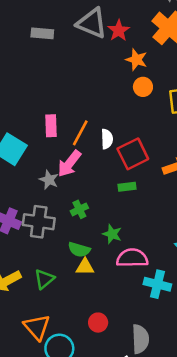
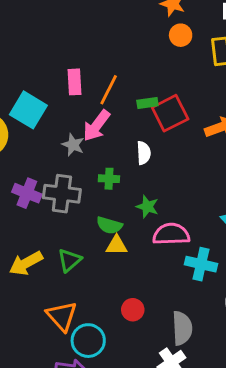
white semicircle: (107, 139) -> (144, 153), moved
green rectangle: (127, 187) -> (147, 103), moved
green cross: (79, 209) -> (109, 179), turned 30

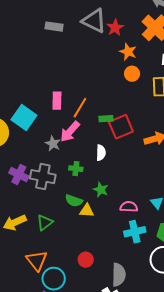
pink semicircle: (171, 234) -> (129, 207), moved, size x0.7
yellow triangle: (117, 245) -> (87, 211), moved
cyan cross: (201, 264) -> (135, 232), turned -30

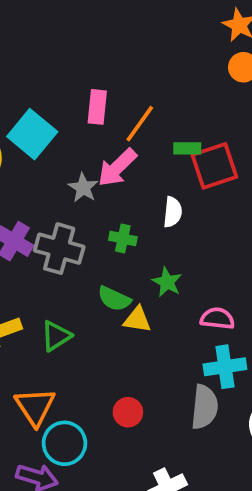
gray semicircle: (119, 275) -> (205, 407), moved

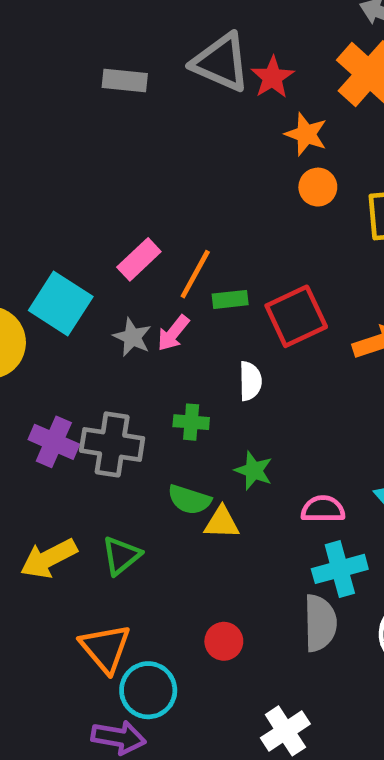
pink rectangle: (97, 107) -> (139, 259), turned 48
green rectangle: (187, 148) -> (230, 299), moved
pink arrow: (117, 168) -> (173, 333), size x0.7
gray star: (83, 188) -> (132, 337), moved

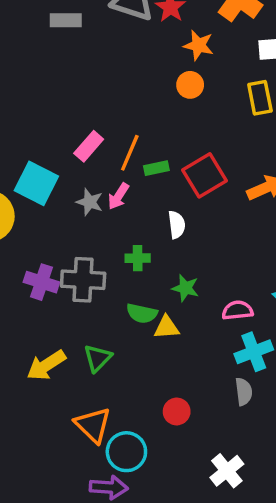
orange circle: (318, 187) -> (190, 85), moved
gray semicircle: (320, 623) -> (244, 392), size x0.7

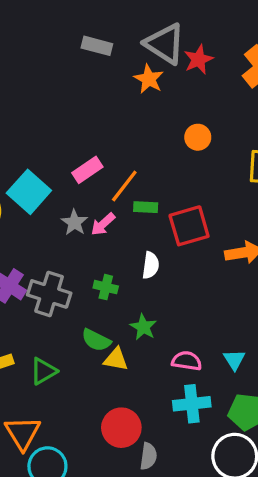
orange star: (198, 45) -> (149, 79), moved
gray semicircle: (244, 392) -> (148, 456), moved
red circle: (177, 411) -> (121, 428), moved, size x1.5

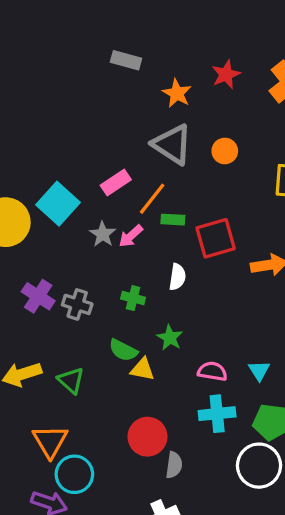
gray triangle: (165, 44) -> (172, 144), moved
gray cross: (49, 294) -> (77, 304), size x0.7
green triangle: (43, 371) -> (71, 380), turned -48

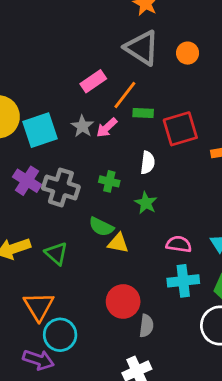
cyan square: (58, 204) -> (40, 130), moved, turned 30
gray cross: (77, 304) -> (61, 187), size x1.4
green star: (170, 338) -> (146, 203), moved

